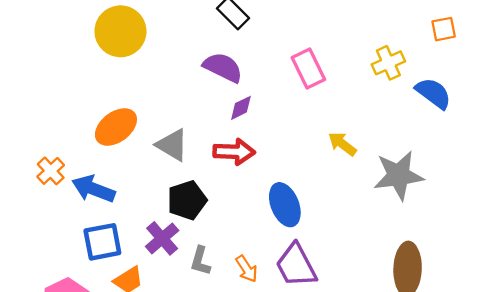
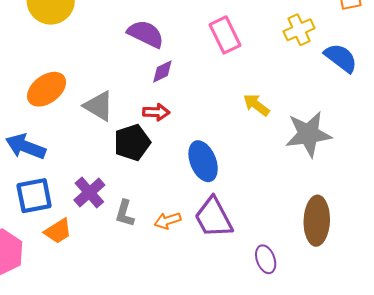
red arrow: (234, 152) -> (156, 112), size x0.7
black pentagon: (187, 200) -> (132, 142), moved
orange arrow: (247, 269) -> (168, 221), turned 105

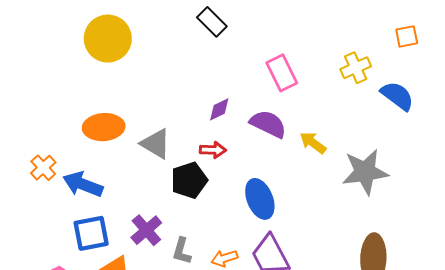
purple semicircle: (146, 34) -> (268, 124), moved
orange ellipse: (47, 89) -> (104, 127), turned 33

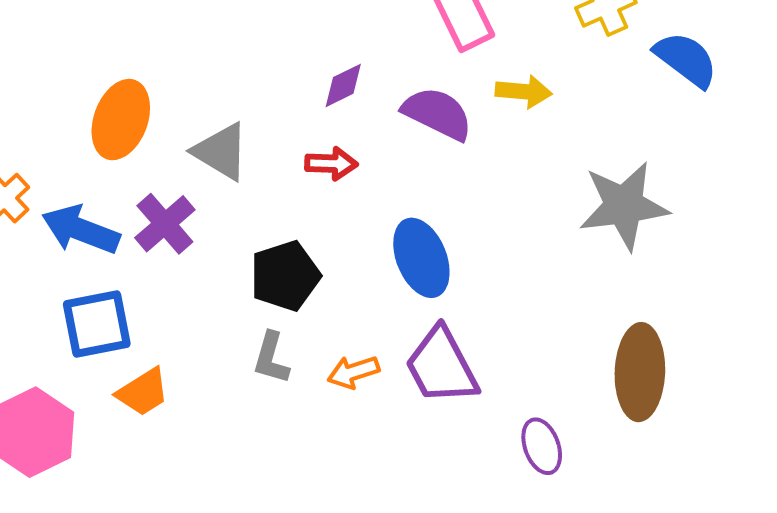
orange ellipse: (104, 127) -> (121, 120), turned -66
yellow arrow: (313, 143) -> (524, 91), moved, turned 148
black pentagon: (189, 180) -> (285, 276), moved
purple cross: (146, 230) -> (165, 224), moved

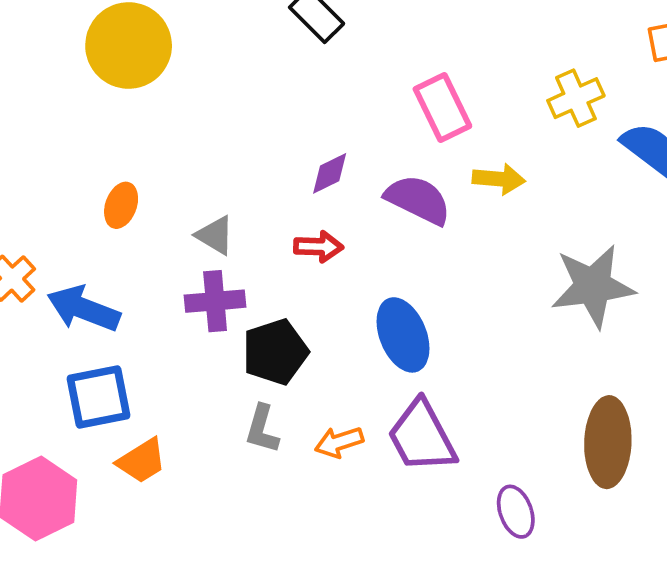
orange ellipse: (121, 120) -> (121, 205), size x0.6
gray triangle: (221, 152) -> (215, 235), size x0.7
purple cross: (165, 224) -> (215, 301), moved, turned 36

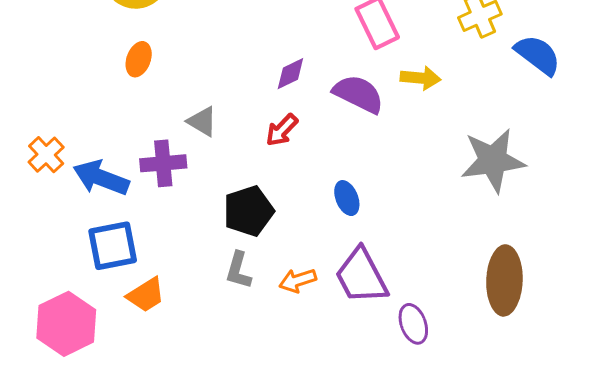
orange ellipse: (121, 205) -> (139, 59), moved
red arrow: (318, 247) -> (282, 130), turned 132
purple cross: (215, 301) -> (163, 163), moved
blue ellipse: (403, 335) -> (347, 198), size x0.6
purple ellipse: (516, 512) -> (413, 324), moved

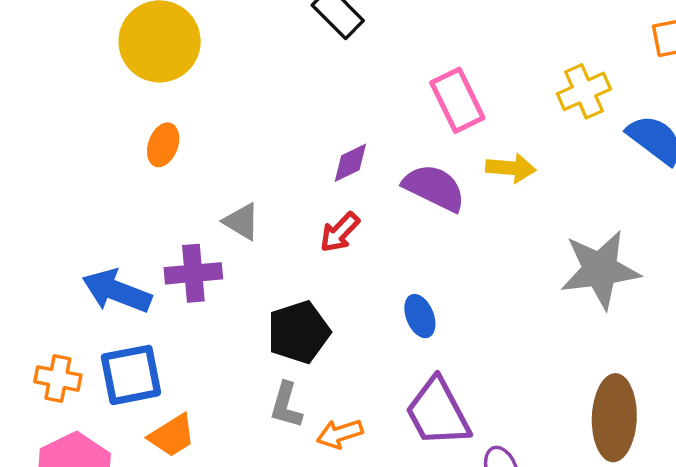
orange cross: (46, 155) -> (58, 378), moved, turned -36
orange arrow: (298, 280) -> (340, 434), moved

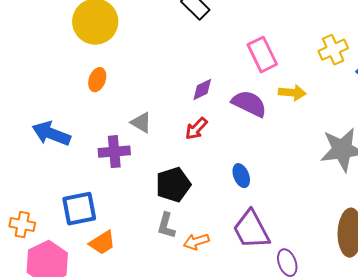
blue arrow: (117, 291) -> (51, 134), moved
orange cross: (58, 378) -> (22, 225), moved

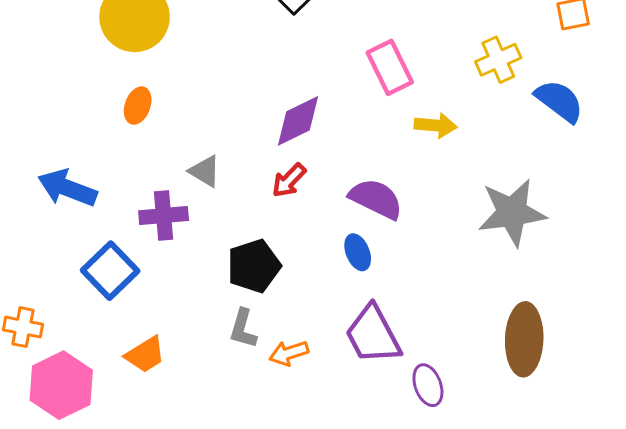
purple diamond: (202, 90) -> (298, 121), size x1.5
purple semicircle: (249, 104) -> (376, 199), moved
blue square: (79, 209) -> (110, 271), moved, turned -33

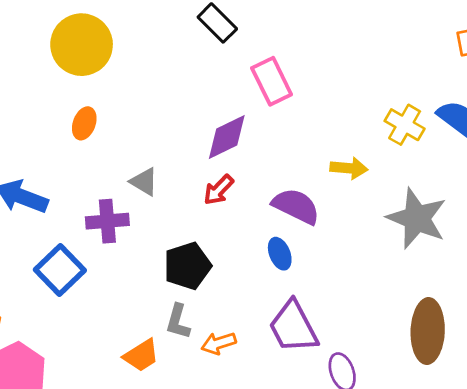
yellow cross: (498, 60) -> (405, 125), moved, turned -36
pink rectangle: (390, 67) -> (272, 81), moved
yellow arrow: (436, 125) -> (349, 168), moved
gray star: (512, 213) -> (417, 218), turned 30
orange trapezoid: (145, 355) -> (141, 355), moved

